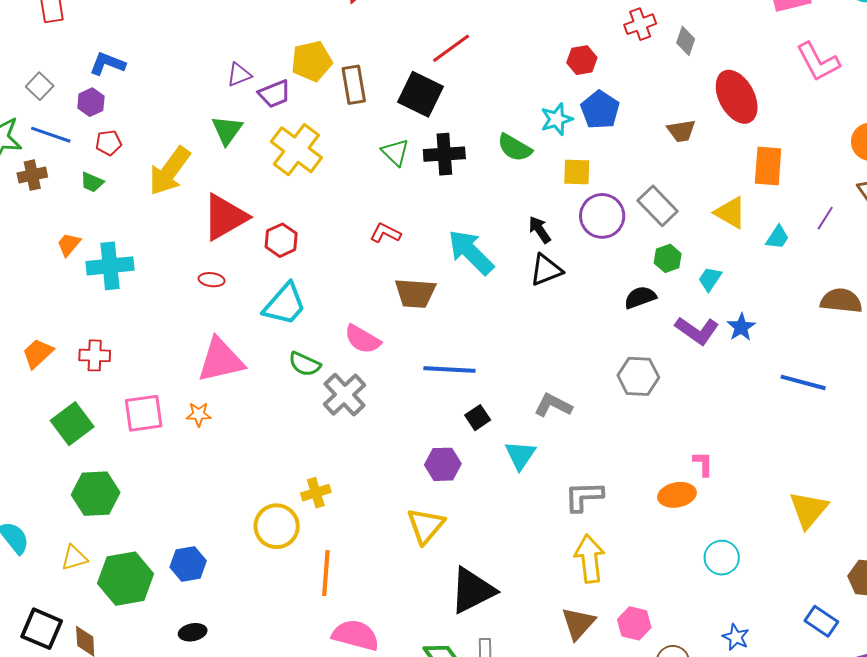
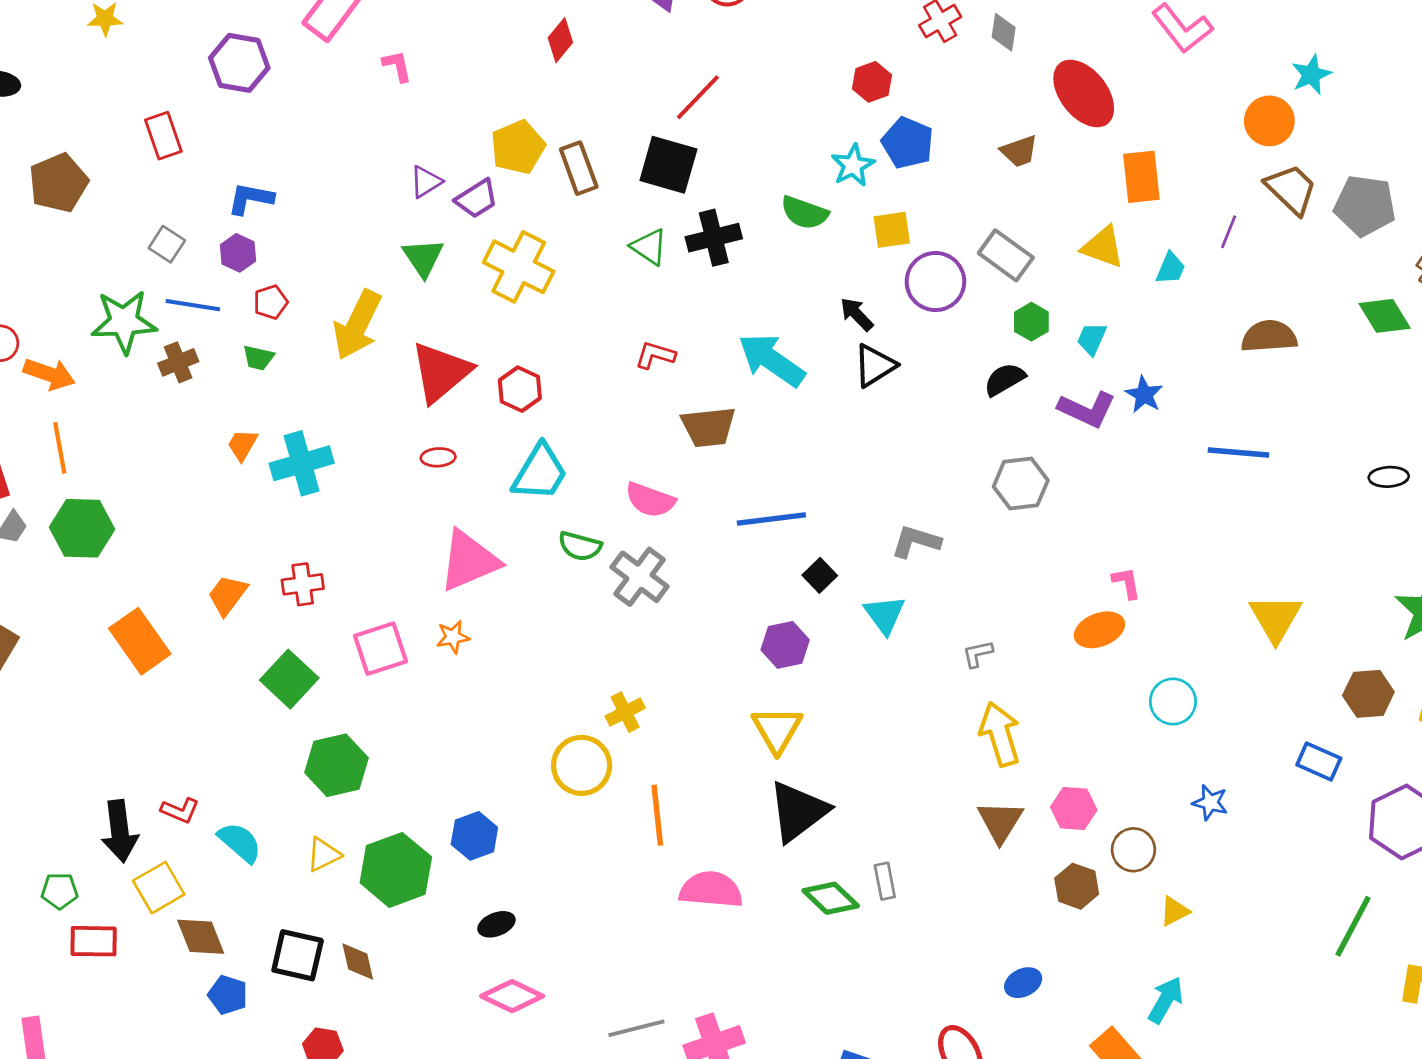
gray L-shape: (584, 496) -> (978, 654), size x0.6
black triangle: (472, 590) -> (798, 811), moved

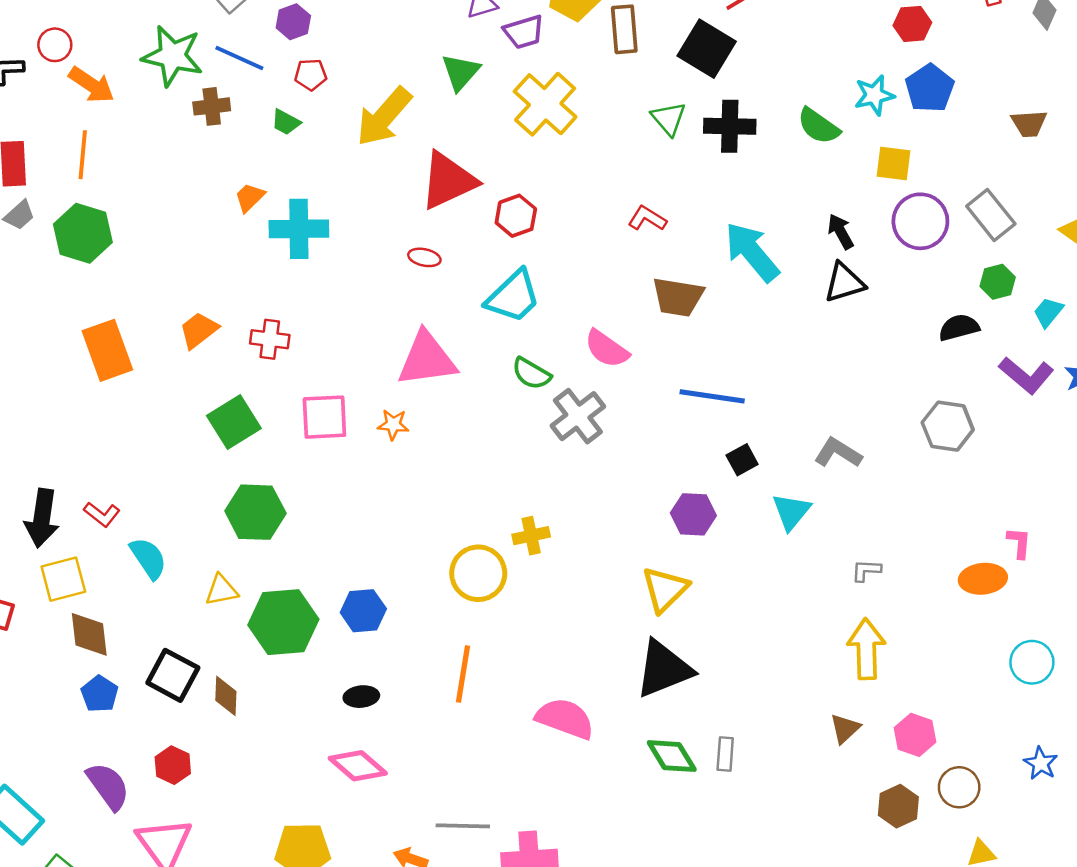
orange line: (657, 815) -> (463, 674), moved
brown triangle: (1000, 822) -> (845, 729), size x0.7

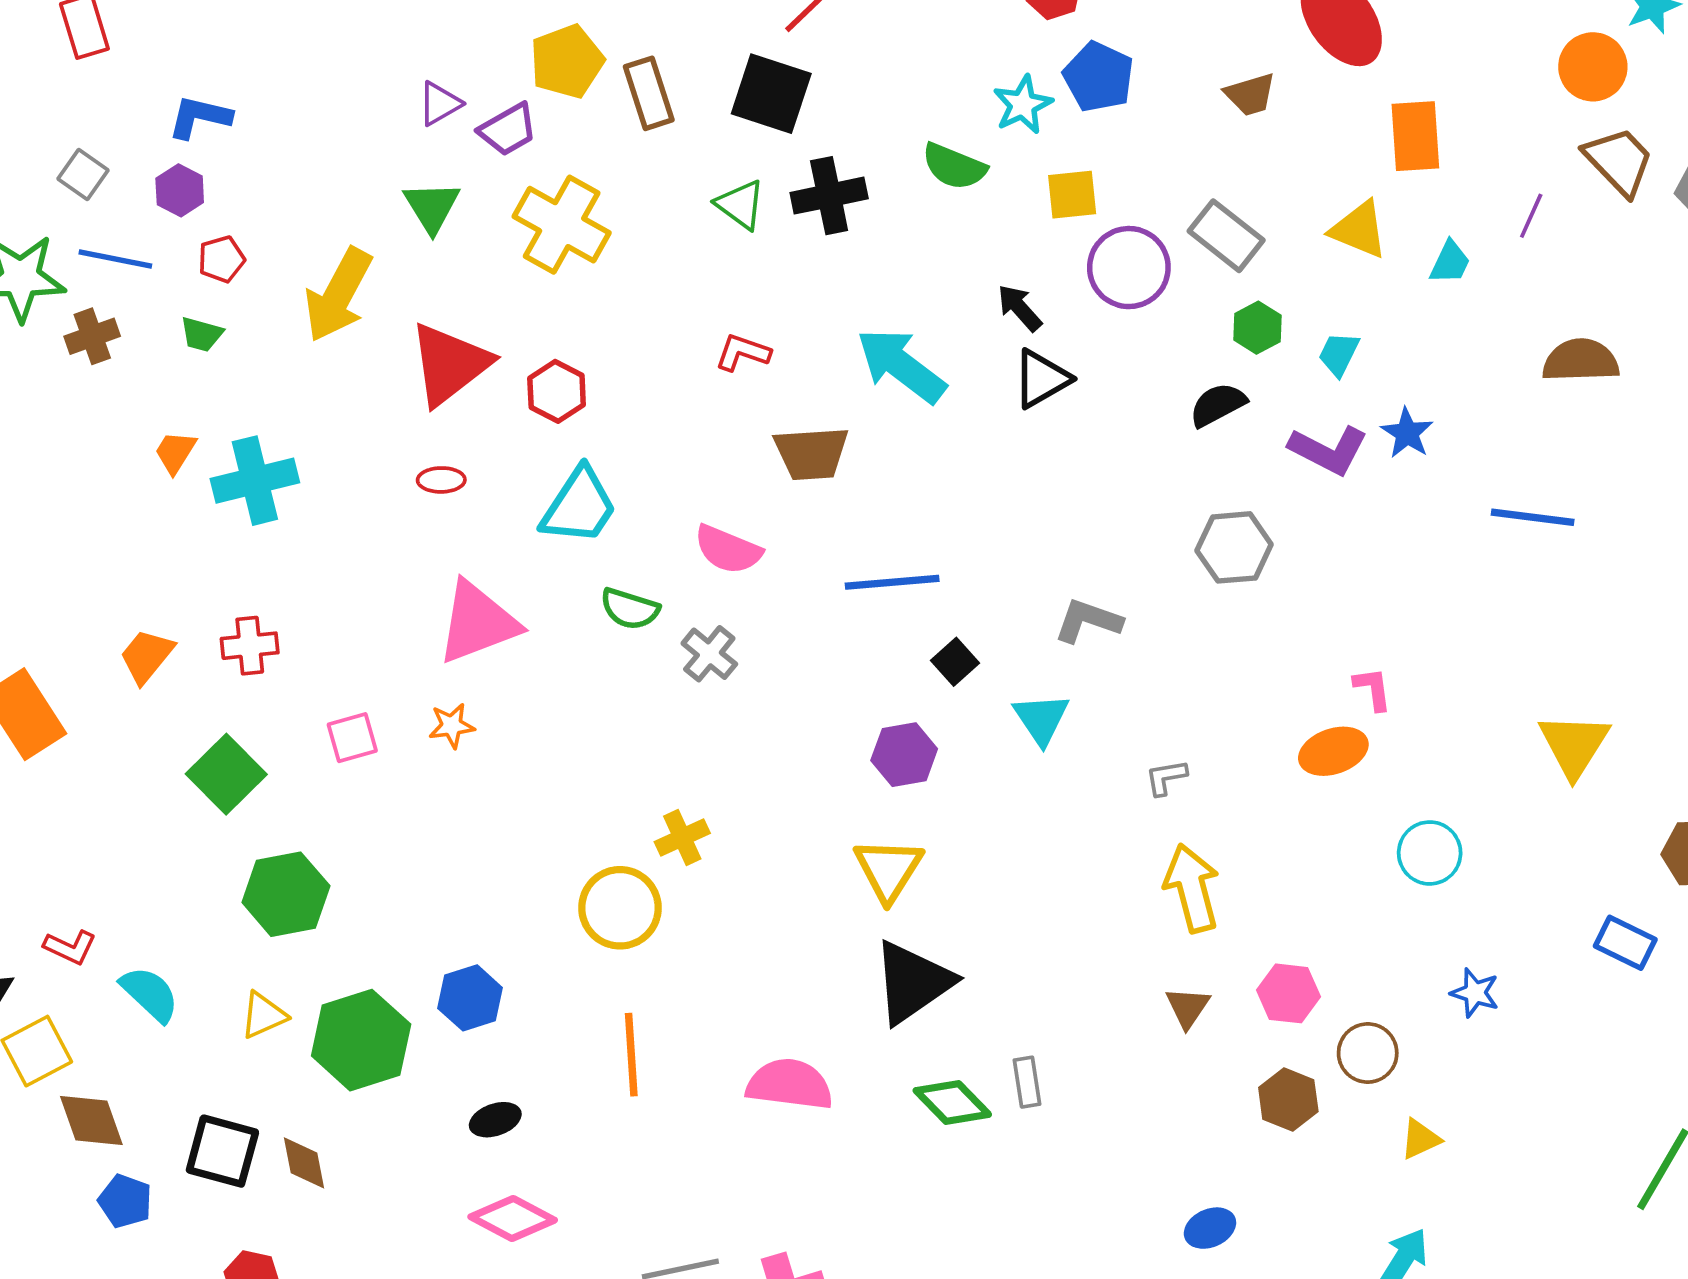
gray cross: (578, 416) -> (709, 654), size x0.7
pink square: (324, 417) -> (352, 738), size x0.7

